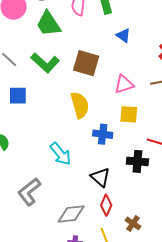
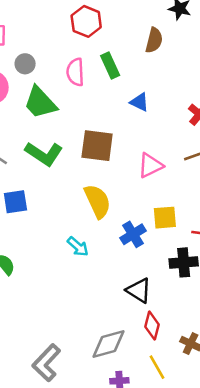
yellow square: (129, 114) -> (165, 218), moved
blue cross: (103, 134) -> (133, 234), turned -30
cyan arrow: (61, 154) -> (78, 247), moved, size x0.7
gray L-shape: (29, 192) -> (46, 363), moved

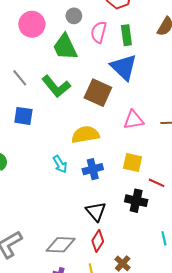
gray circle: (25, 64) -> (74, 16), moved
blue triangle: (139, 102) -> (124, 67), moved, size x1.8
yellow semicircle: (98, 201) -> (85, 135), turned -92
blue cross: (133, 234) -> (93, 169), moved

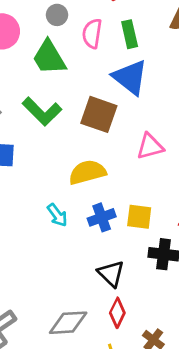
yellow square: (132, 163) -> (139, 217), moved

